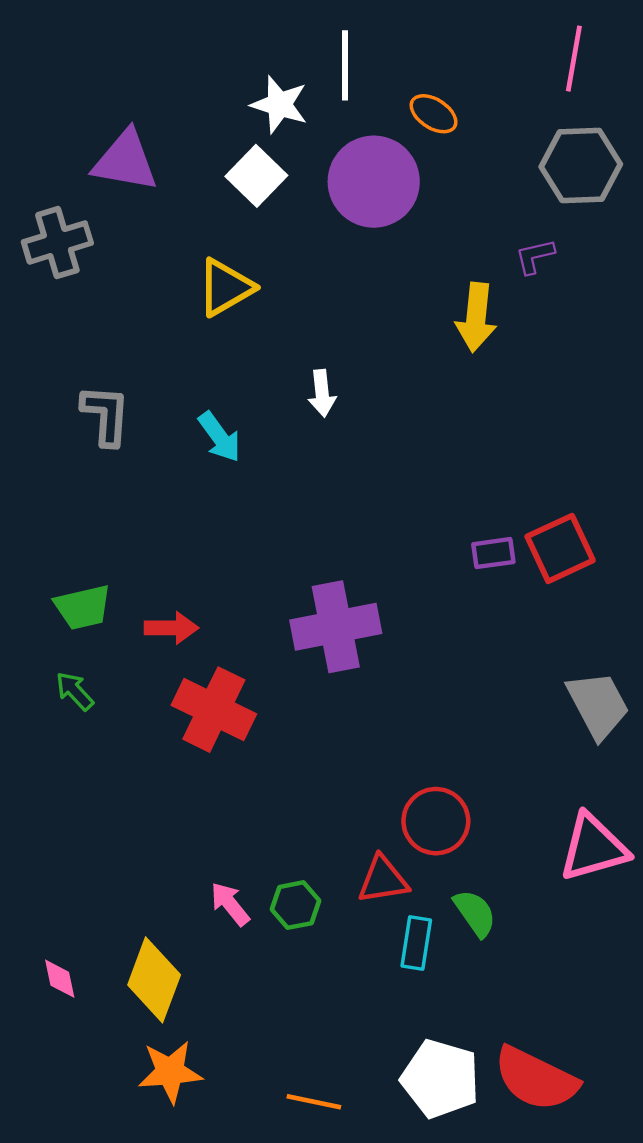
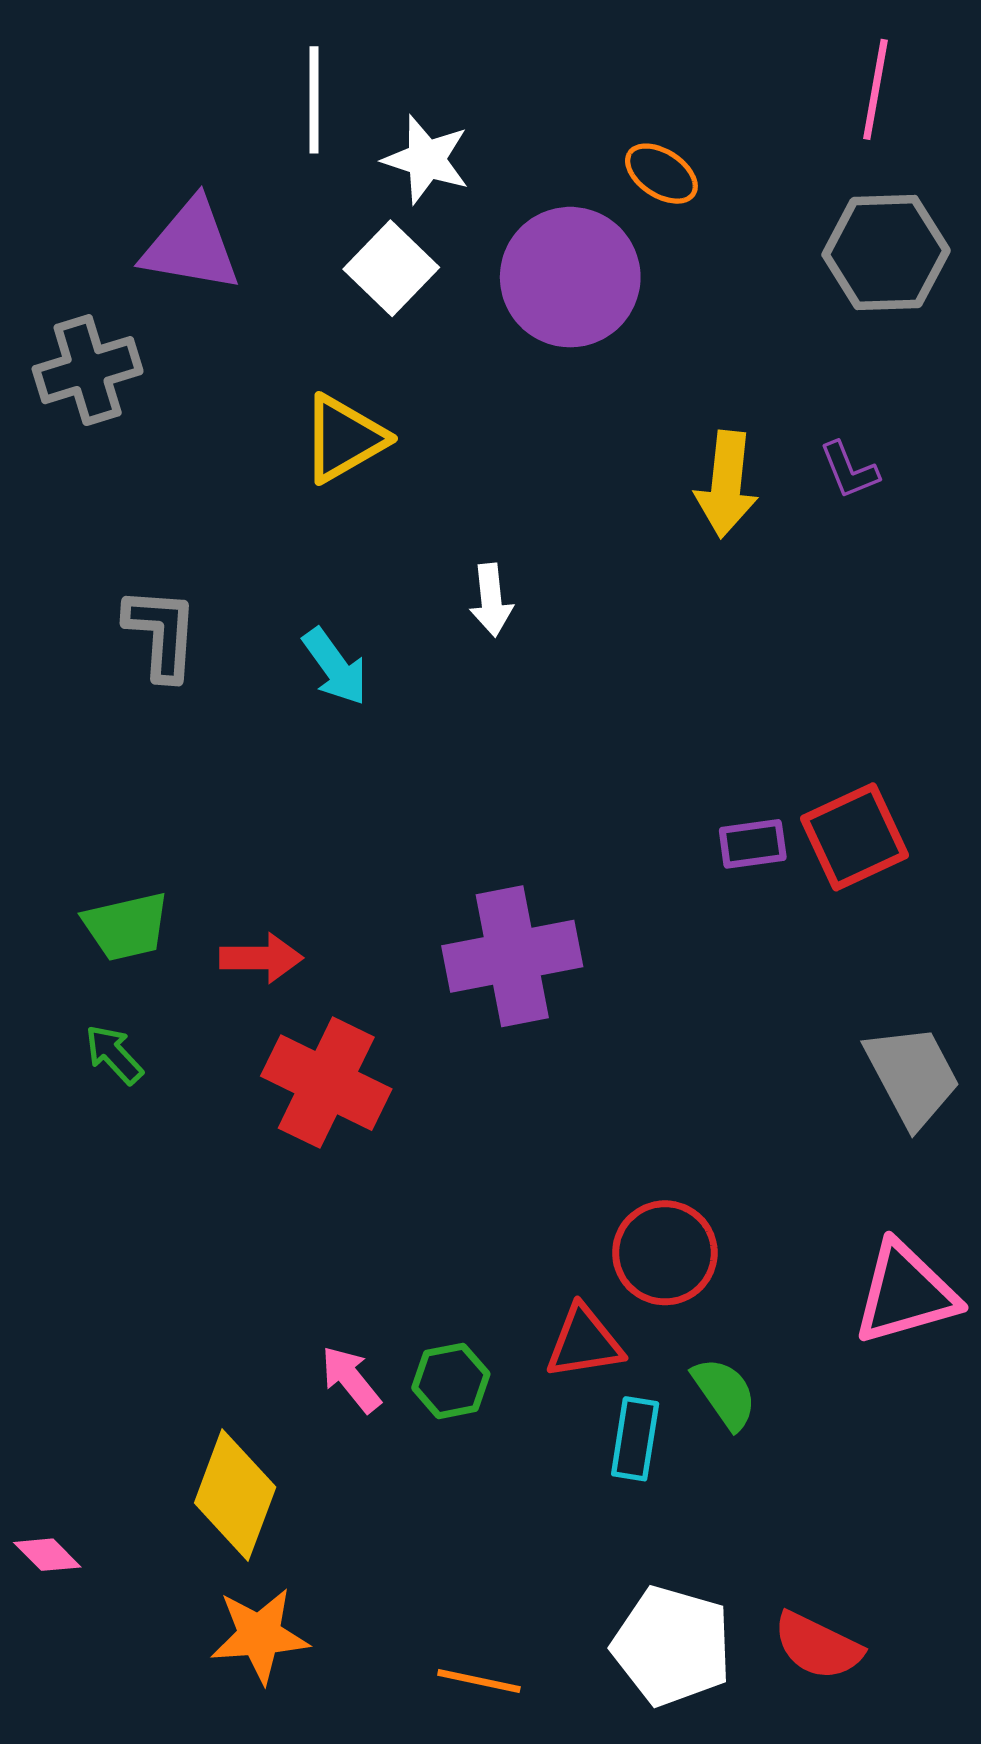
white line: (345, 65) -> (314, 100), moved
purple L-shape: (535, 256) -> (849, 470), moved, turned -99
pink diamond: (60, 979) -> (47, 1555), moved, turned -33
red semicircle: (536, 1079) -> (818, 1646), size x0.7

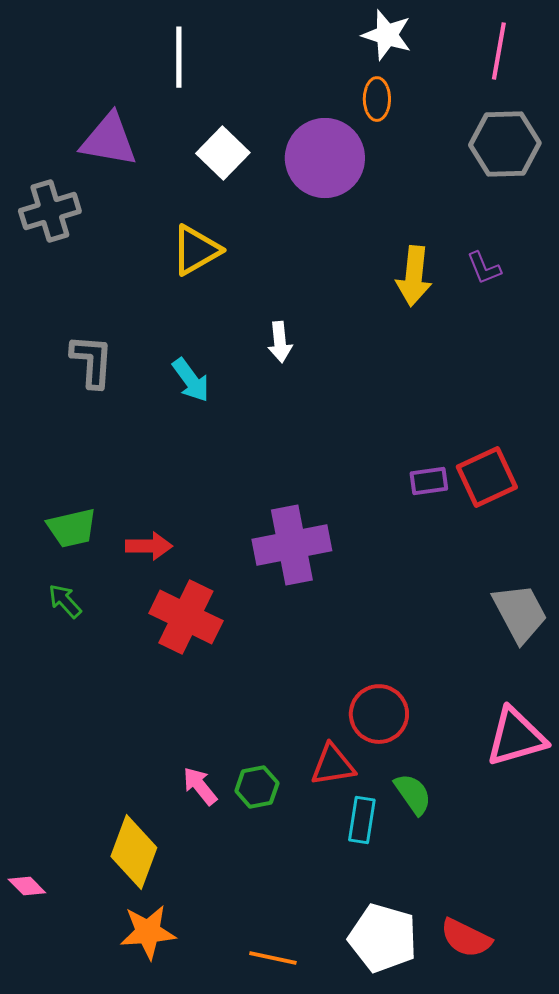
white star: (426, 160) -> (387, 35), moved
orange ellipse: (661, 174) -> (377, 99), turned 57

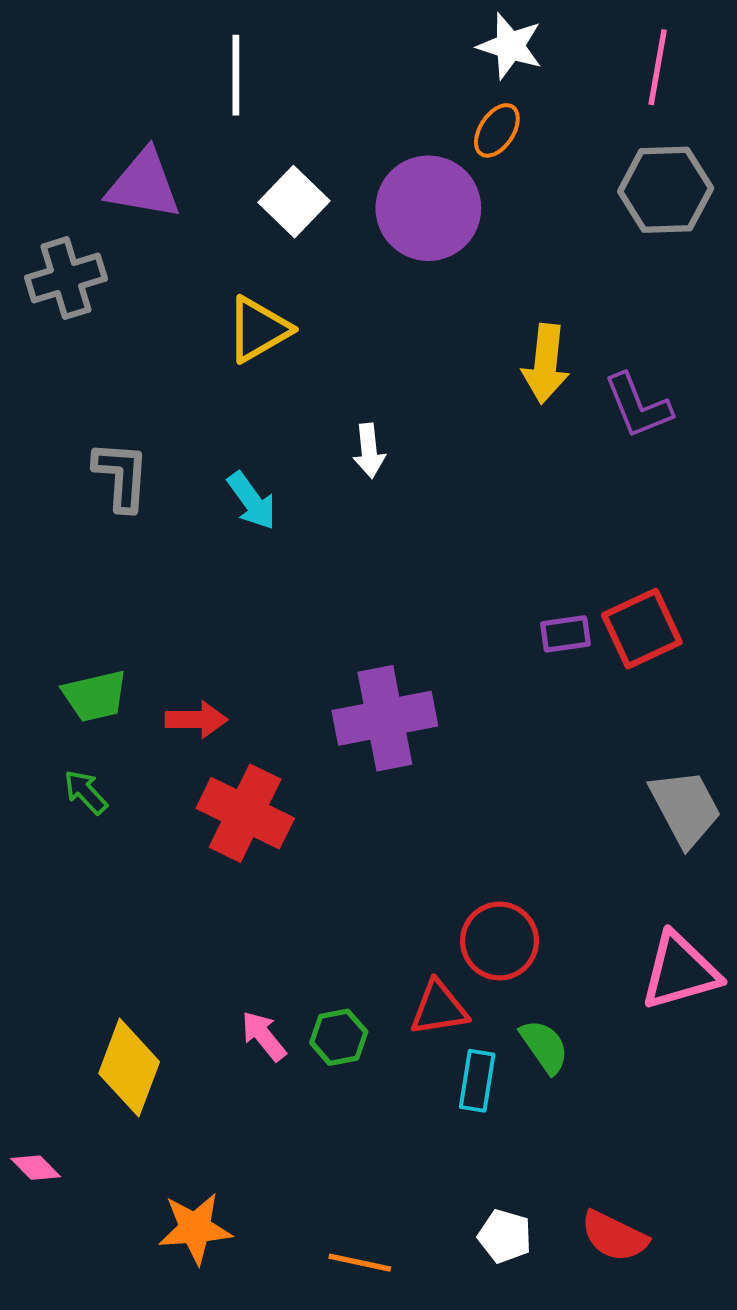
orange ellipse: (377, 99) -> (497, 130), turned 33
purple L-shape: (484, 268) -> (638, 406), moved, size x1.5
yellow diamond: (134, 852) -> (129, 1068), moved
white pentagon: (383, 938) -> (505, 1236), size x0.6

